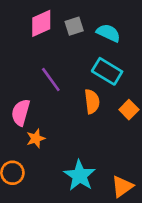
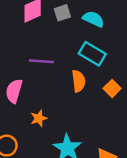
purple line: (51, 80) -> (41, 61), turned -50
orange star: (36, 138) -> (39, 118), moved

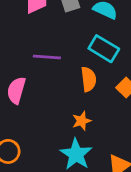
orange star: (39, 118) -> (82, 121), moved

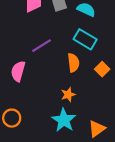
purple line: (47, 57) -> (41, 46), turned -36

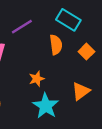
orange star: (68, 95) -> (37, 79), moved
orange triangle: (97, 129) -> (81, 91), moved

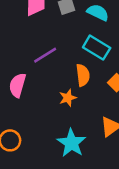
orange star: (37, 79) -> (68, 98), moved

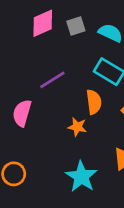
orange star: (68, 98) -> (77, 127), turned 30

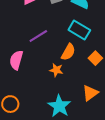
orange semicircle: (94, 102) -> (68, 52), turned 36

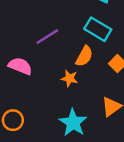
pink semicircle: (16, 60) -> (20, 66), turned 96

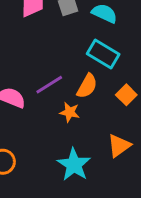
purple line: (47, 37) -> (49, 85), moved

